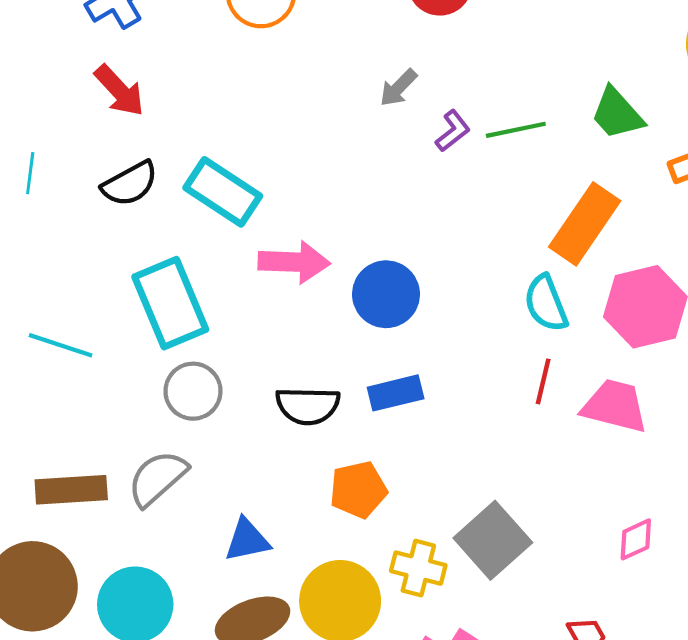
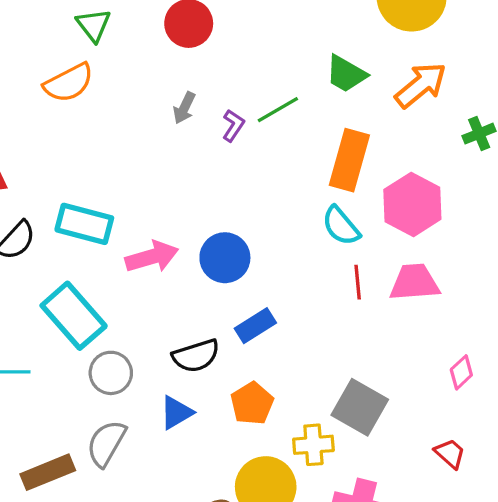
blue triangle: (247, 540) -> (176, 413), moved

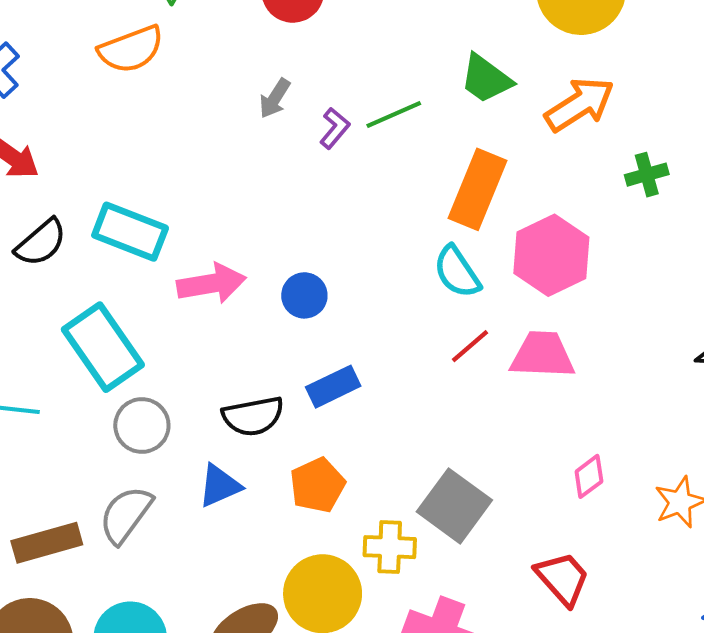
blue circle: (225, 258) -> (304, 295), size x0.7
red line: (358, 282) -> (470, 346), turned 48
red trapezoid: (450, 454) -> (563, 578), size x1.4

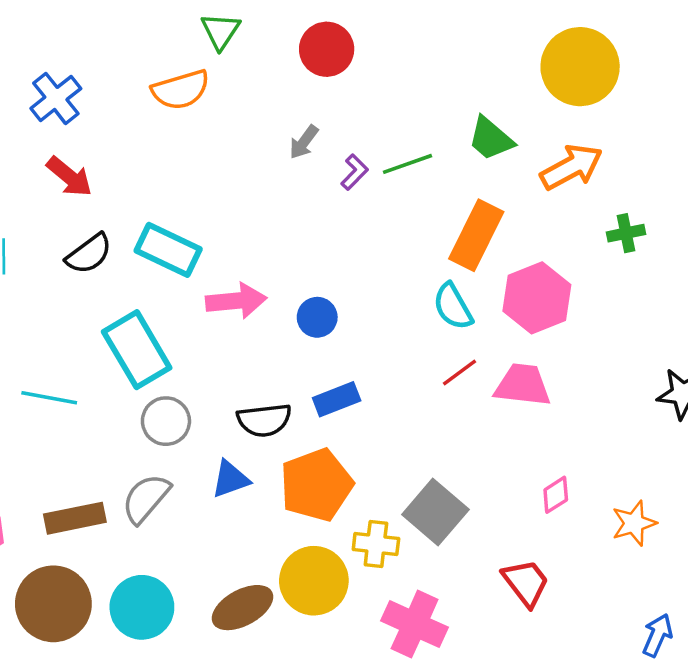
orange pentagon: (317, 485) -> (316, 485), size x1.5

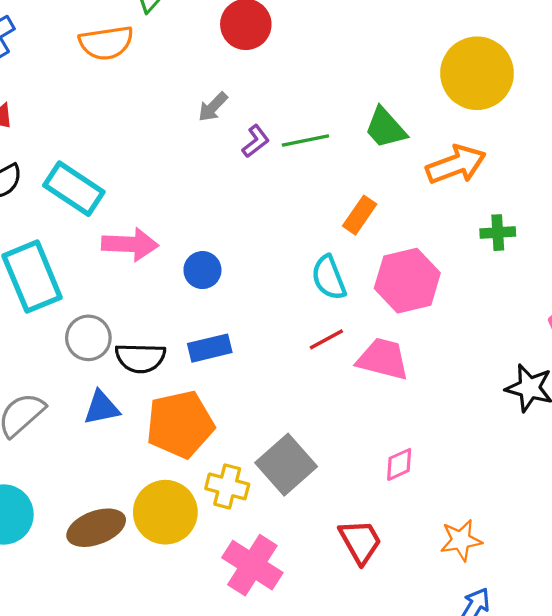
orange rectangle: (476, 235) -> (360, 215), size x0.6
gray circle: (166, 421) -> (88, 338), moved
orange star: (634, 523) -> (461, 540), moved

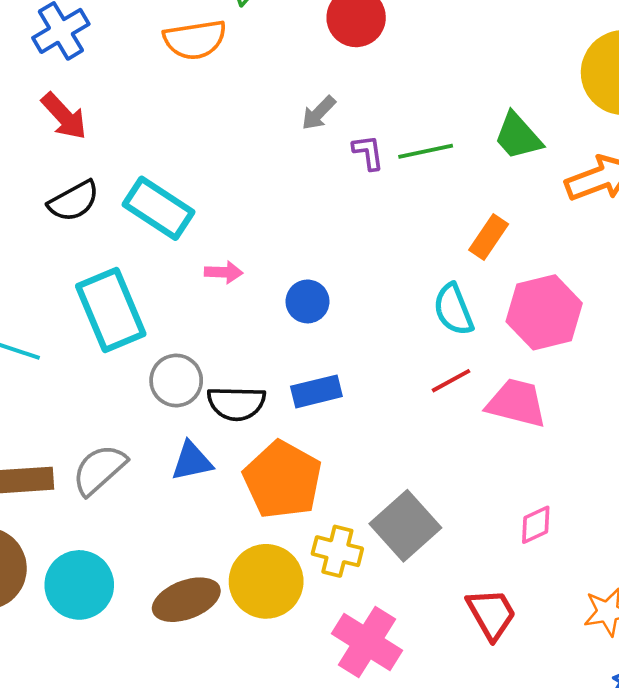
purple L-shape: (256, 141) -> (368, 152), turned -60
pink arrow: (130, 244) -> (224, 272), size x0.6
orange pentagon: (180, 424) -> (283, 480), turned -30

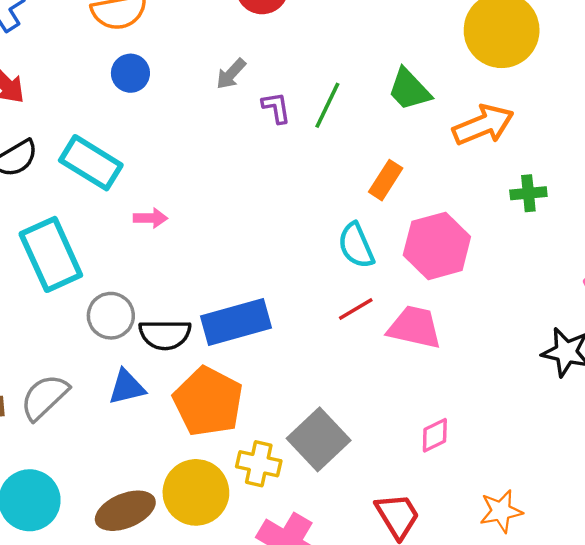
green line: (426, 151) -> (327, 105), turned -51
blue circle: (308, 301) -> (130, 73), moved
blue rectangle: (316, 391) -> (236, 322), size x1.5

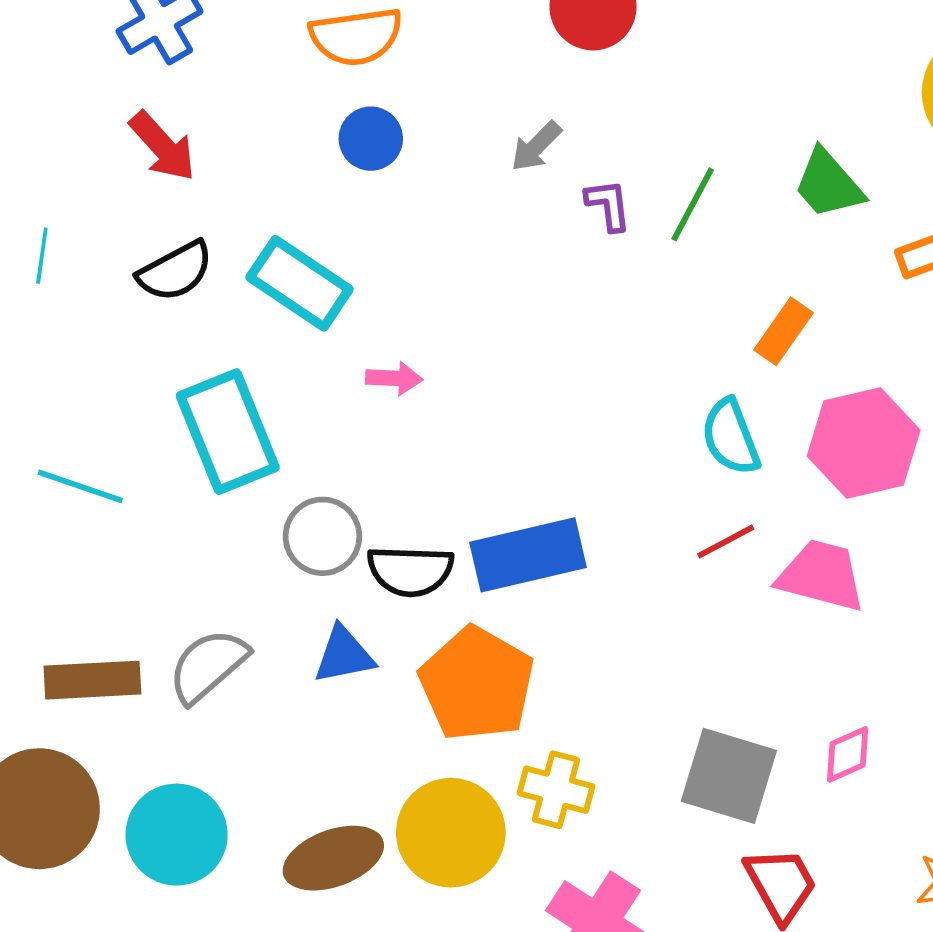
gray square: (319, 439) -> (729, 776), moved, turned -32

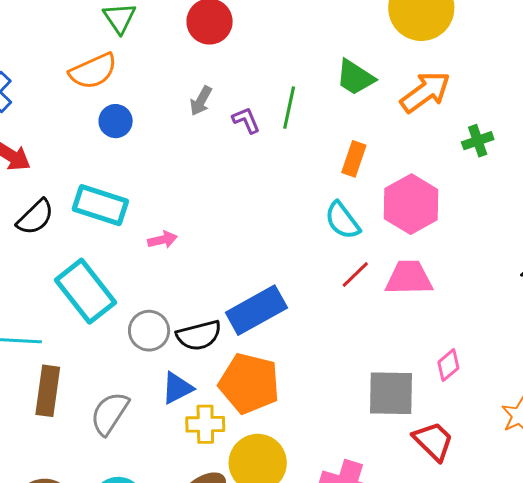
brown rectangle: (92, 680) -> (48, 391), moved, turned -63
yellow cross: (556, 790) -> (205, 424), moved

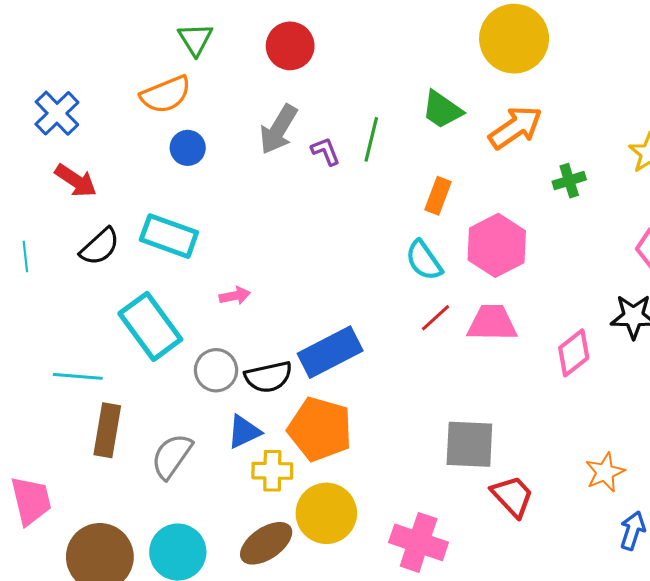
gray arrow: (201, 101) -> (278, 129), size x1.6
pink arrow: (162, 240) -> (235, 296), moved
pink diamond: (448, 365) -> (574, 353), moved, size x1.4

